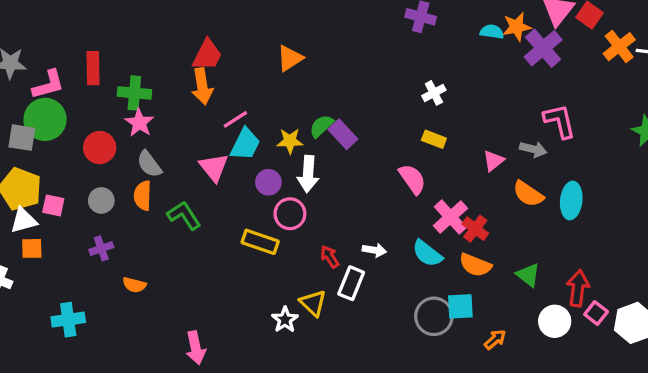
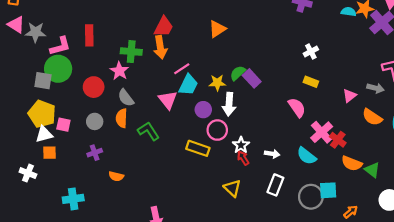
green cross: (134, 93) -> (131, 52), moved
orange semicircle: (475, 265) -> (352, 163), moved
white rectangle: (351, 283) -> (275, 185), moved
white star: (285, 320) -> (241, 145), moved

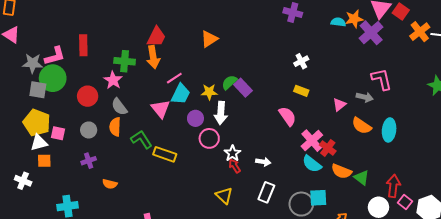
gray star: (35, 32) -> (33, 63), moved
yellow rectangle: (198, 148) -> (165, 154), moved
cyan semicircle: (307, 156) -> (312, 164), moved

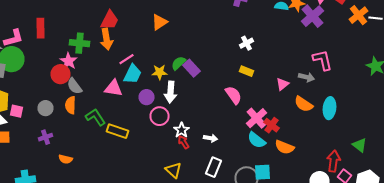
red circle: (88, 96) -> (60, 74), moved
pink triangle: (161, 109) -> (114, 88), turned -42
green triangle: (362, 178) -> (360, 145), moved

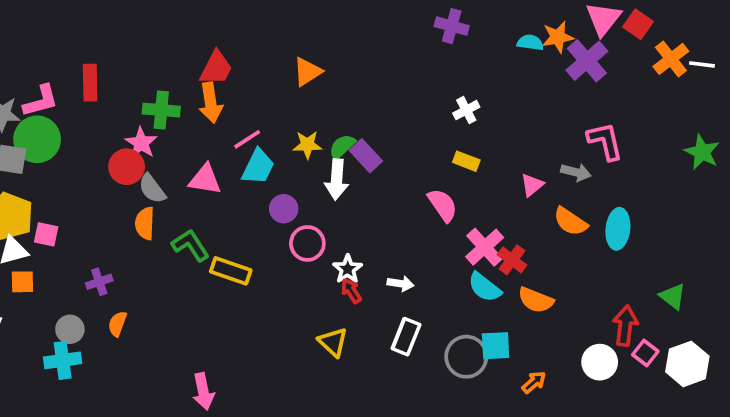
yellow star: (160, 72) -> (307, 145), moved
pink triangle: (114, 88) -> (205, 179), moved
white arrow: (170, 92) -> (337, 179), moved
gray circle: (46, 108) -> (70, 329), moved
orange semicircle: (66, 159) -> (117, 324), moved, turned 96

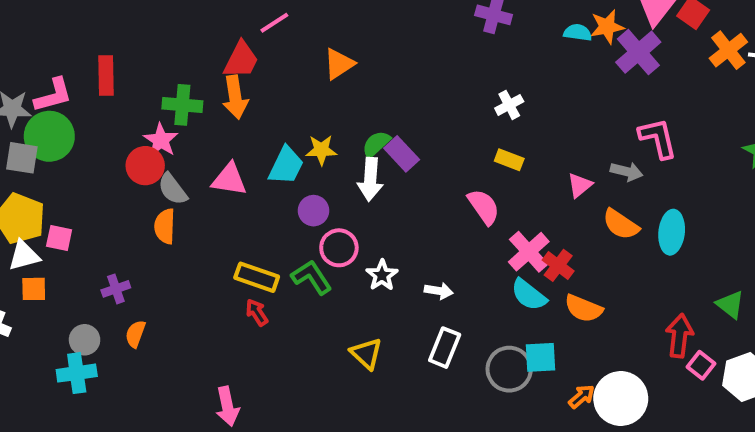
pink line: (247, 139) -> (274, 23), moved
yellow star: (307, 145) -> (321, 150), moved
green L-shape: (190, 245) -> (312, 277), moved
red arrow: (351, 291) -> (257, 312), moved
white circle: (600, 362) -> (621, 398), moved, size x1.4

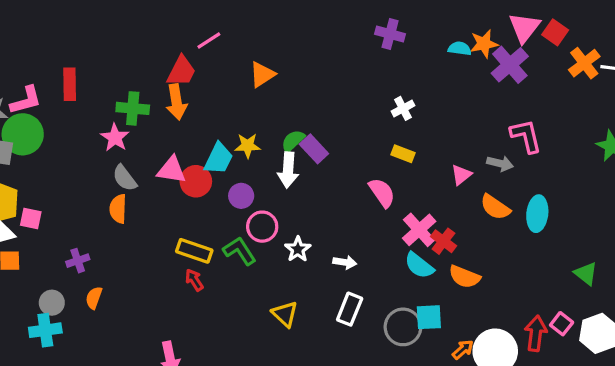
red circle: (145, 166) -> (196, 181), moved
red arrow: (679, 336) -> (536, 333), moved

